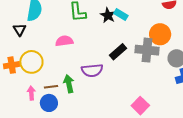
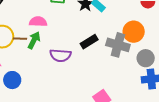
green arrow: (69, 84) -> (34, 40), moved, turned 30
brown line: (51, 87) -> (20, 39), moved

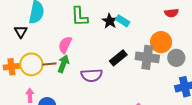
pink semicircle: (38, 22) -> (65, 45), turned -60
gray circle: (146, 58) -> (176, 58), moved

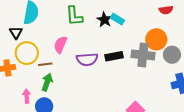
black rectangle: (118, 58) -> (114, 56), turned 30
yellow circle: (31, 64) -> (27, 53), moved
green arrow: (63, 64) -> (47, 82), moved
purple semicircle: (92, 75) -> (87, 59), moved

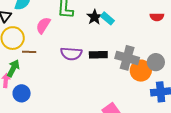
orange circle: (156, 39) -> (141, 71), moved
pink semicircle: (60, 45) -> (43, 25), moved
green arrow: (47, 82) -> (13, 68), moved

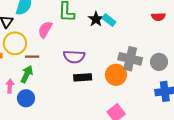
black rectangle: (98, 55) -> (83, 77), moved
green arrow: (13, 68) -> (27, 74), moved
orange circle: (141, 71) -> (116, 75), moved

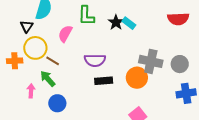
red semicircle: (158, 17) -> (178, 19), size x1.5
brown line: (32, 57) -> (53, 61), turned 32
green arrow: (27, 74) -> (48, 79), turned -66
blue circle: (26, 98) -> (57, 103), moved

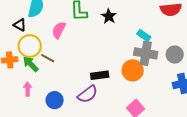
cyan rectangle: (129, 23) -> (144, 35), moved
black triangle: (27, 26) -> (20, 25), turned -32
purple semicircle: (95, 60) -> (88, 94), moved, turned -35
green arrow: (48, 79) -> (31, 64), moved

